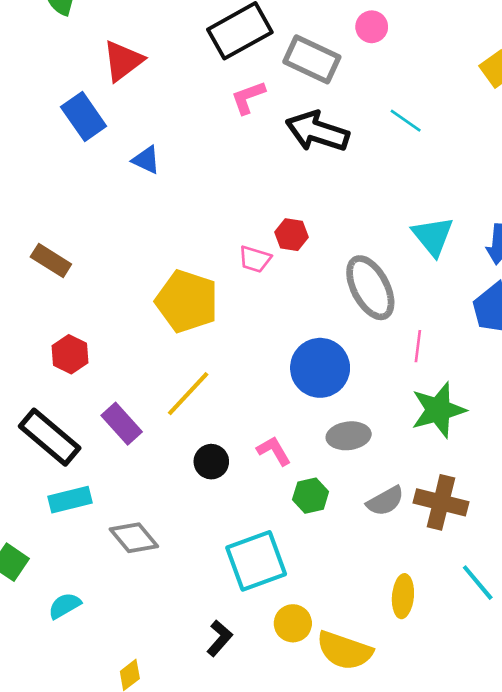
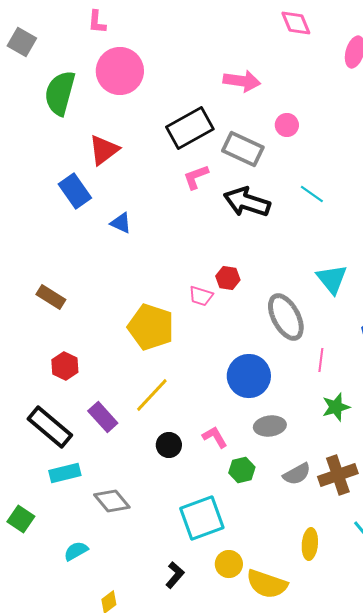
green star: (438, 410) -> (336, 407), size x0.7
brown cross: (441, 502) -> (338, 475), turned -33
cyan semicircle: (65, 606) -> (76, 551), moved

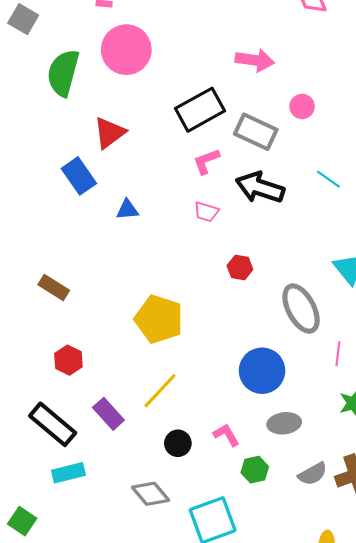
blue triangle: (121, 223) -> (127, 210), turned -30
pink trapezoid: (201, 296) -> (206, 212), moved
gray diamond: (112, 501) -> (151, 494), moved

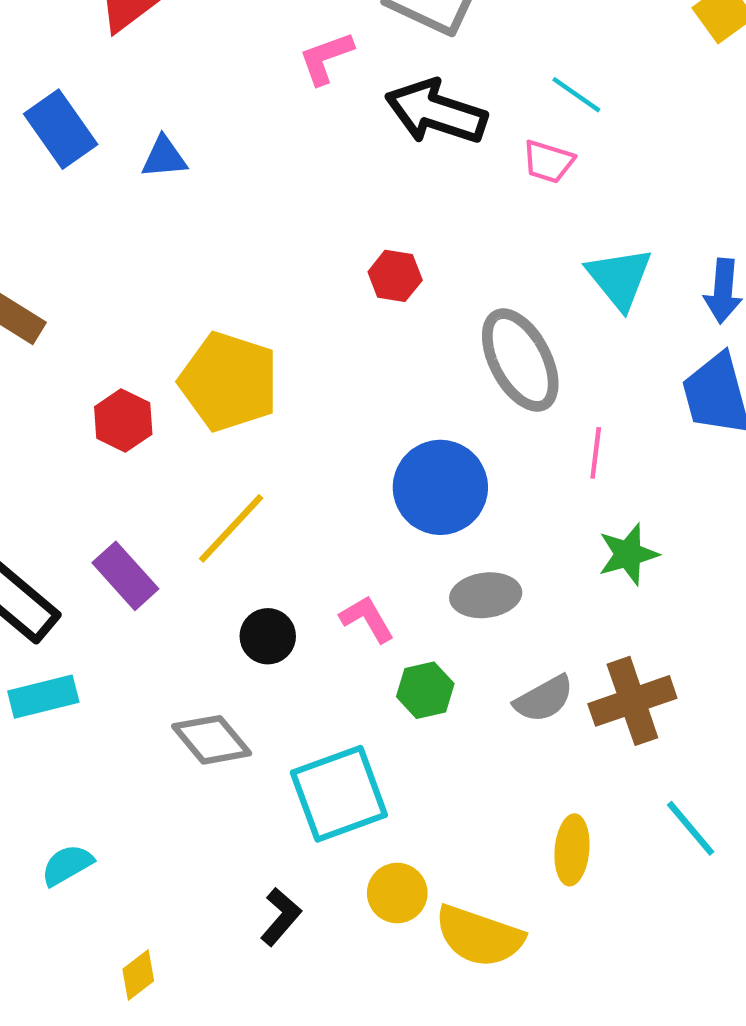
blue rectangle: (79, 176) -> (61, 129), moved
pink trapezoid: (206, 212) -> (548, 162), moved
red hexagon: (68, 360) -> (123, 420), moved

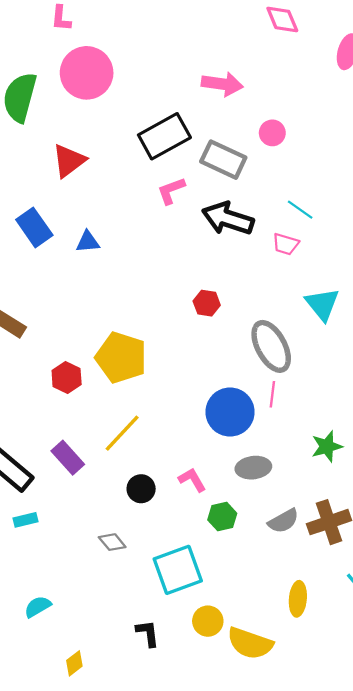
pink line: (596, 453) -> (272, 394), moved
cyan rectangle: (43, 697) -> (25, 520), size x0.7
gray diamond: (212, 740) -> (112, 542), size x0.7
black L-shape: (281, 917) -> (148, 633), turned -48

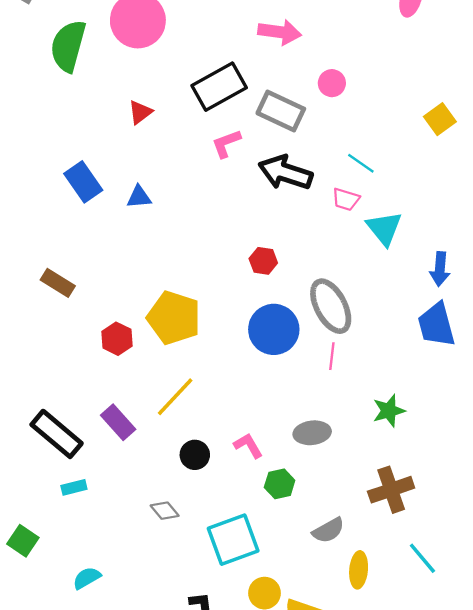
red triangle: (69, 161) -> (140, 112), moved, size x0.7
cyan triangle: (322, 304) -> (384, 228), moved
blue circle: (230, 412) -> (274, 329), moved
gray semicircle: (283, 521) -> (328, 530), moved

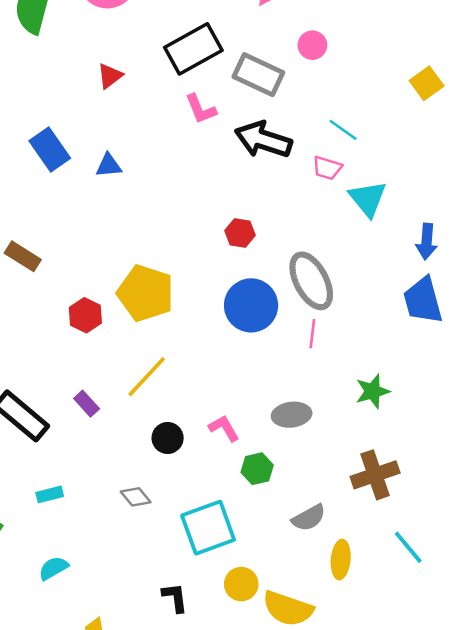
pink L-shape: (226, 144) -> (201, 109), turned -92
purple rectangle: (118, 422) -> (87, 404), size x0.7
cyan rectangle: (74, 487) -> (50, 494), moved

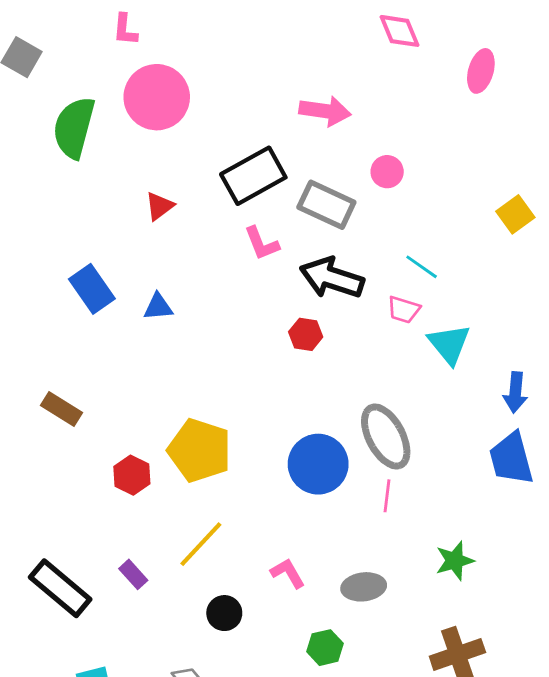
red hexagon: (240, 233) -> (306, 334), moved
pink L-shape: (224, 428) -> (288, 573), moved

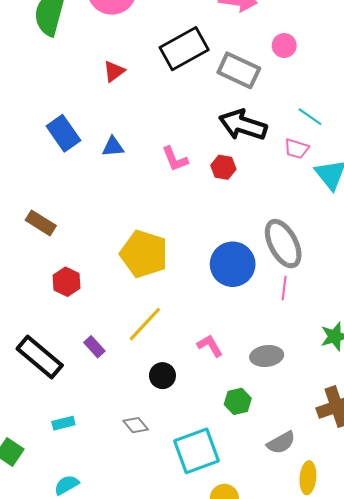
pink L-shape: (262, 243) -> (175, 159), moved
red hexagon: (132, 475) -> (67, 282), moved

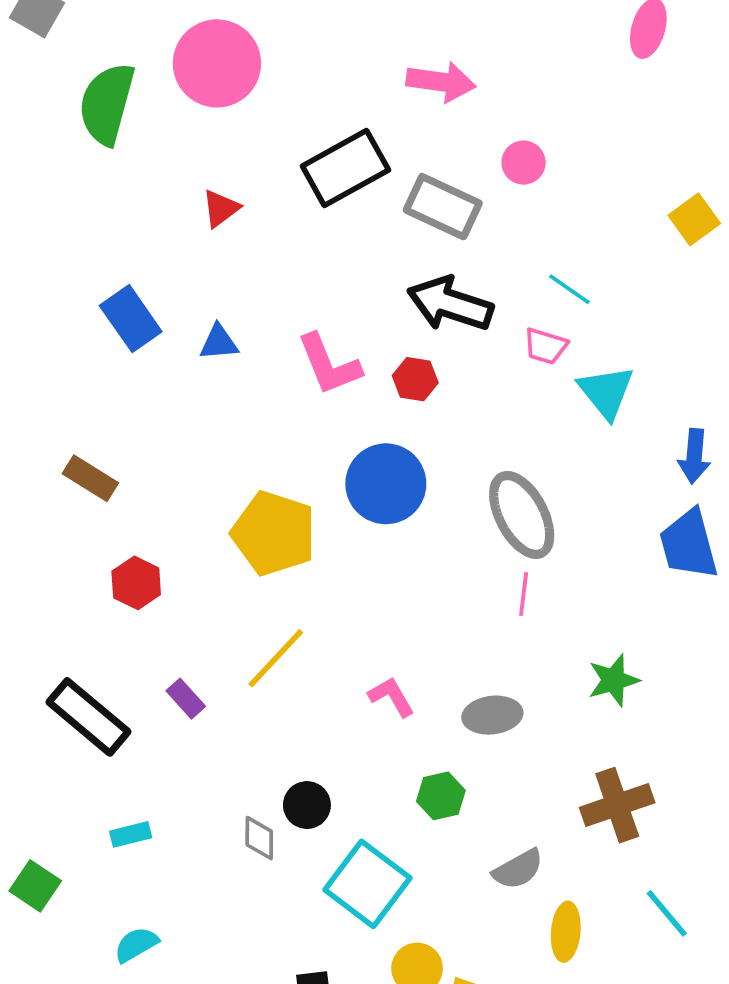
pink L-shape: (175, 159) -> (329, 364), size x1.4
blue circle: (233, 264) -> (386, 484), moved
black circle: (162, 376) -> (307, 805), moved
gray diamond: (136, 425) -> (259, 838), turned 40
cyan square: (196, 451) -> (367, 884), turned -33

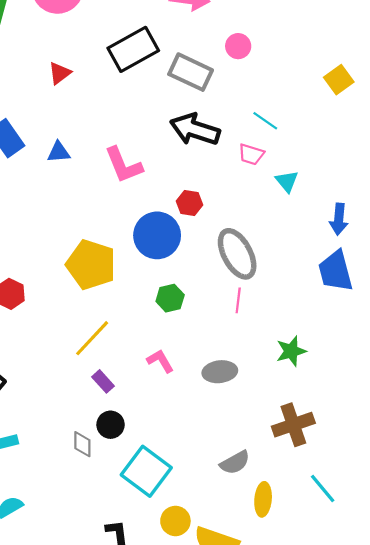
red hexagon: (415, 379) -> (189, 203), moved
cyan triangle: (606, 392) -> (287, 181), size x0.7
purple rectangle: (186, 699) -> (103, 381), moved
green hexagon: (441, 796) -> (170, 298), moved

